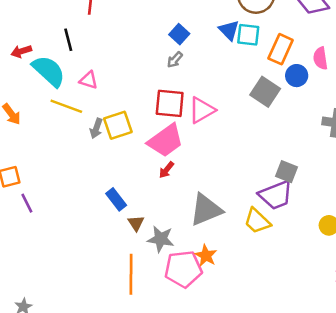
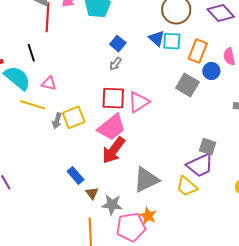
red arrow: (166, 170) -> (114, 150), size x2.0

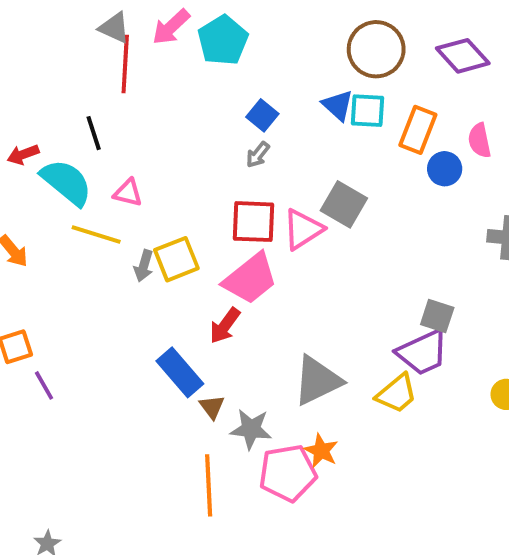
gray square: (187, 85) -> (344, 204), moved
red arrow: (114, 150) -> (225, 326), moved, size x0.7
blue rectangle: (75, 175) -> (180, 372), size x1.4
yellow trapezoid: (187, 186) -> (397, 394), turned -80

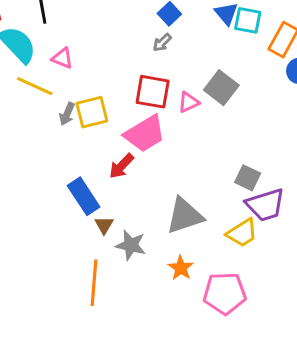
pink triangle: (303, 229) -> (189, 102), size x0.7
gray square: (437, 316) -> (248, 178), moved
pink pentagon: (288, 473) -> (225, 293), moved

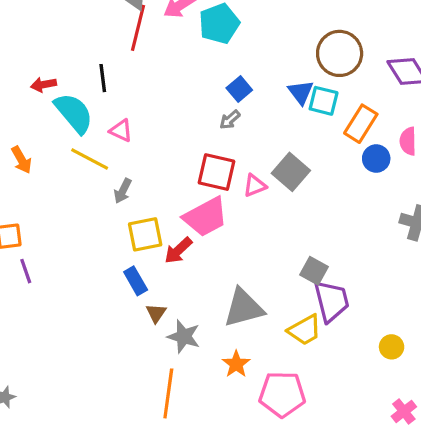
yellow square: (92, 112) -> (145, 234), moved
blue rectangle: (84, 196) -> (136, 281), size x0.7
purple trapezoid: (265, 205) -> (331, 301), turned -90
orange line: (94, 283) -> (168, 393), moved

